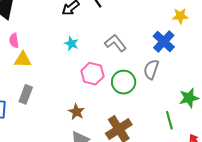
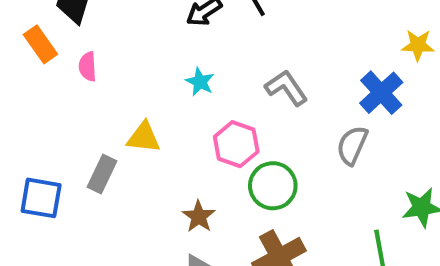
yellow triangle: (23, 60) -> (144, 137), moved
green circle: (124, 82) -> (273, 186), moved

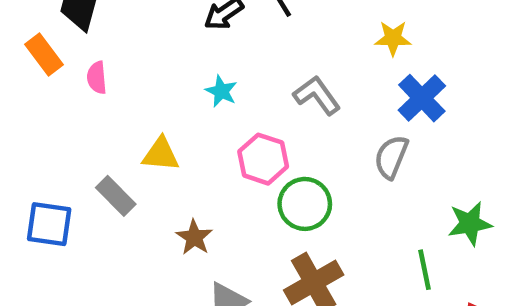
yellow star: (418, 45) -> (393, 38), moved
gray rectangle: (102, 174) -> (116, 196), turned -69
brown star: (199, 216) -> (194, 237), moved

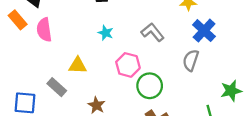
pink semicircle: (97, 78) -> (44, 30), size x1.5

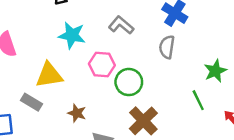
cyan star: (106, 33) -> (72, 35), size x1.6
yellow triangle: (78, 65) -> (49, 75), size x1.4

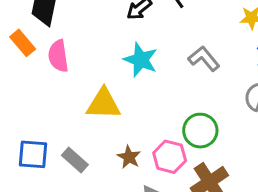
pink hexagon: (102, 64) -> (170, 157), moved
gray rectangle: (32, 102) -> (75, 160), moved

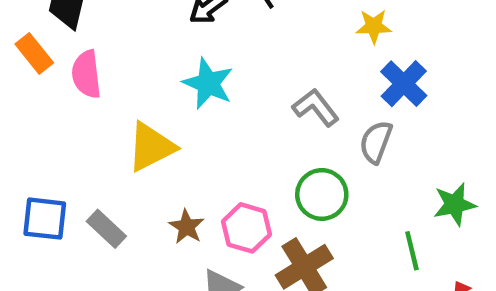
gray L-shape: (204, 59) -> (316, 107), moved
yellow triangle: (103, 104) -> (151, 147), turned -30
green circle: (200, 131) -> (322, 194), moved

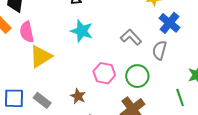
yellow triangle: (151, 147) -> (41, 56), moved
pink hexagon: (246, 228) -> (104, 73), moved

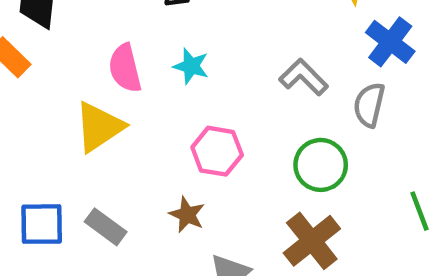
cyan star: (82, 31) -> (191, 66), size x0.7
pink semicircle: (27, 32) -> (125, 68), moved
pink hexagon: (104, 73) -> (217, 151), moved

